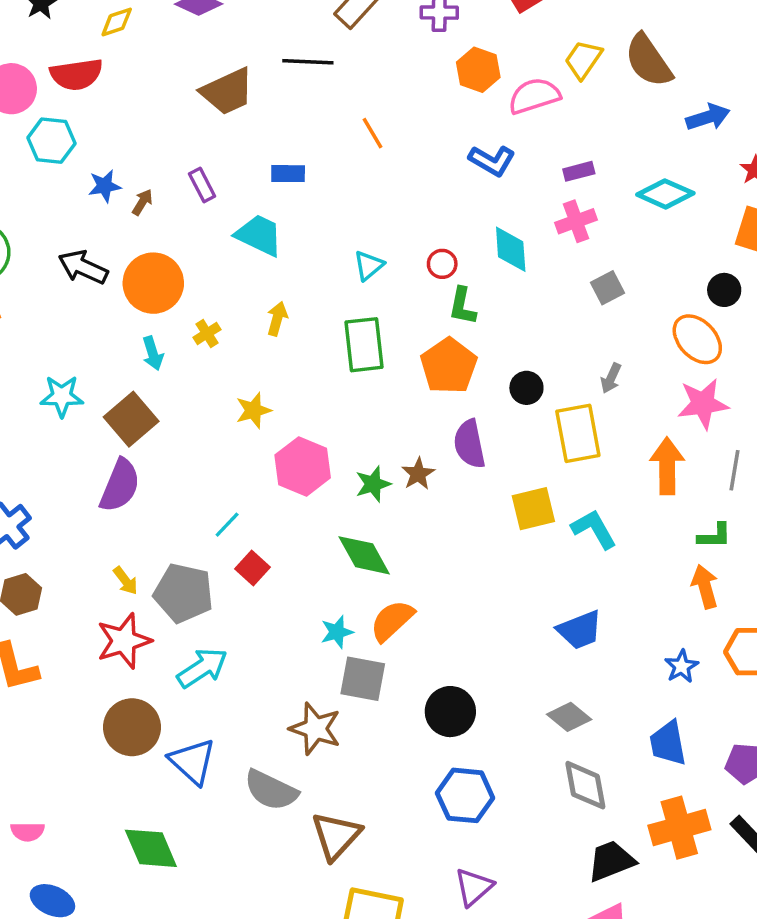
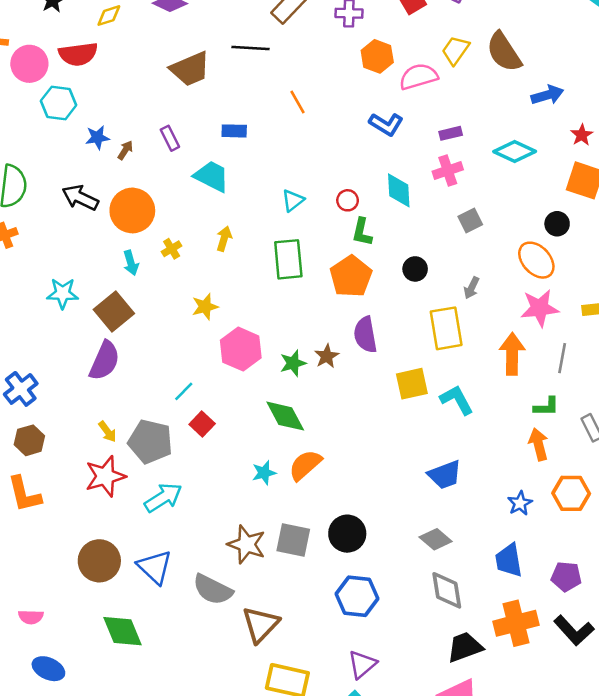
black circle: (526, 388) -> (415, 269), moved
gray square: (363, 679) -> (293, 540), moved
brown circle: (132, 727) -> (99, 561), moved

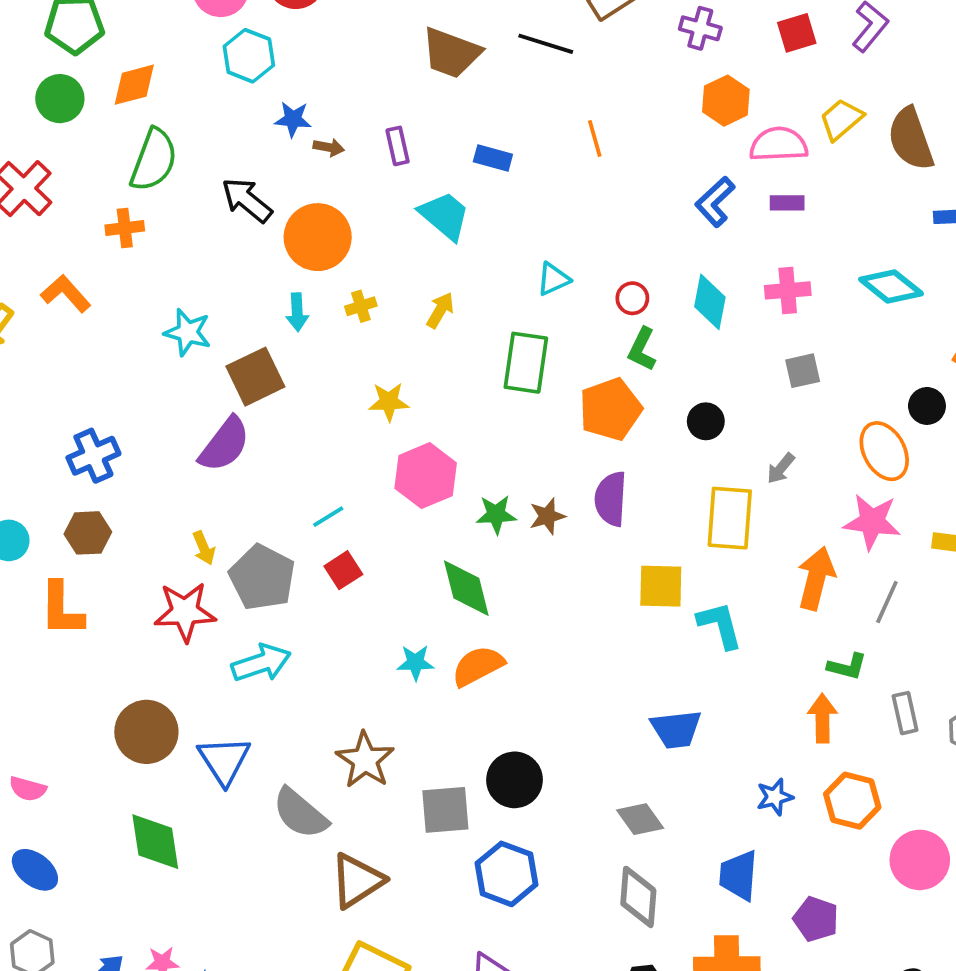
brown trapezoid: (190, 69) -> (451, 53), turned 30
blue L-shape: (386, 124) -> (715, 202), turned 92
purple rectangle: (451, 133) -> (787, 203), moved
brown arrow: (125, 150) -> (329, 147), turned 54
gray square: (293, 540) -> (445, 810), moved, turned -30

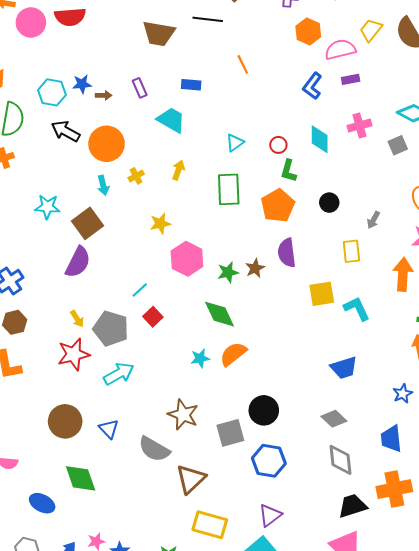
cyan hexagon: (249, 56) -> (52, 92), moved
gray square: (803, 371) -> (398, 145), moved
yellow rectangle: (730, 518) -> (351, 251), size x0.7
blue triangle: (224, 760) -> (109, 429), size x0.7
blue ellipse: (35, 870) -> (42, 503), moved

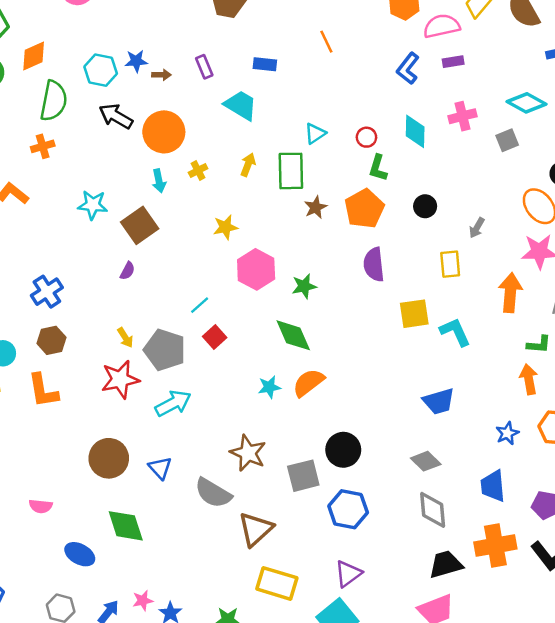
green rectangle: (229, 189) -> (291, 171), moved
purple semicircle: (78, 262) -> (127, 271), size x0.5
brown star: (255, 268) -> (316, 207), moved

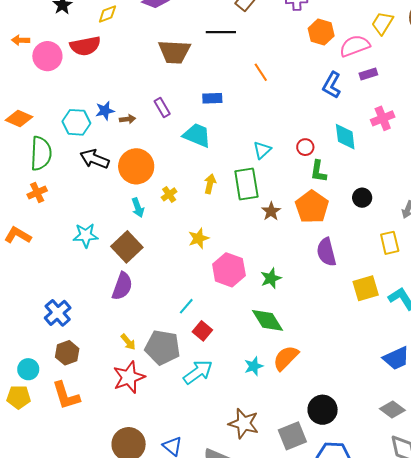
orange diamond: (34, 56) -> (19, 118), turned 56
purple semicircle: (127, 271) -> (122, 286), size x1.8
cyan arrow: (173, 403) -> (198, 372), moved

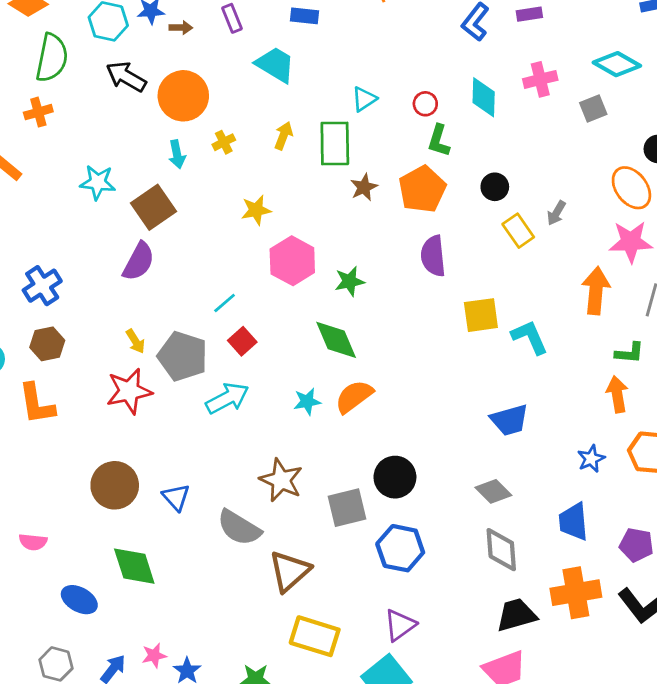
yellow rectangle: (390, 243) -> (518, 231), moved, turned -30

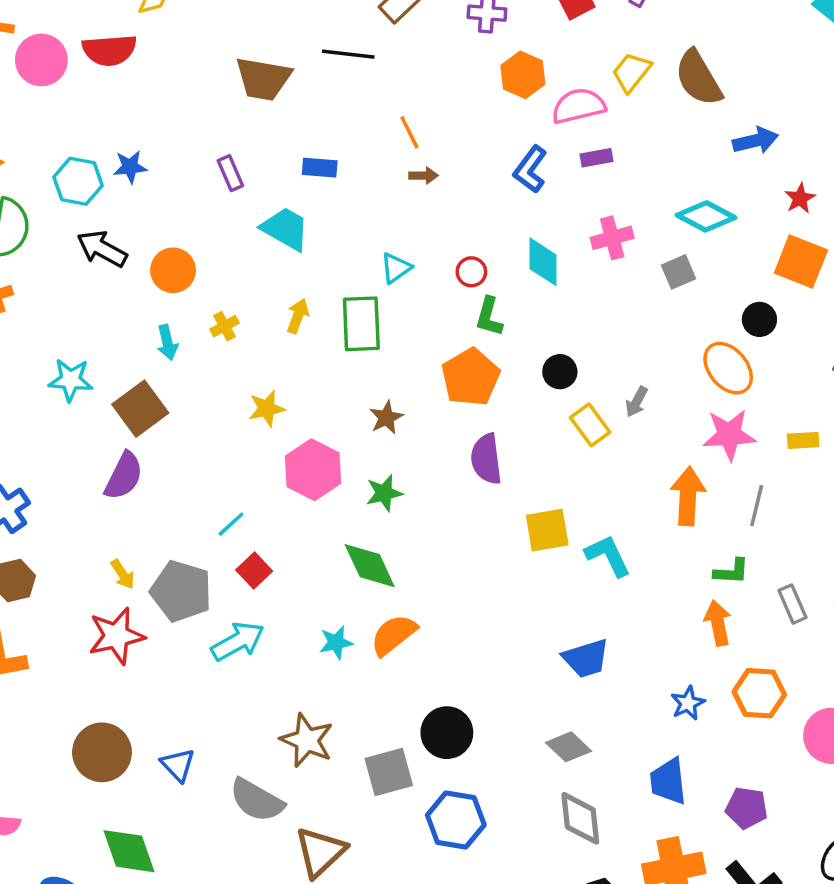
brown arrow: (181, 28) -> (424, 176), moved
orange circle: (183, 96) -> (173, 270), size x0.7
brown star: (364, 187) -> (386, 418), moved

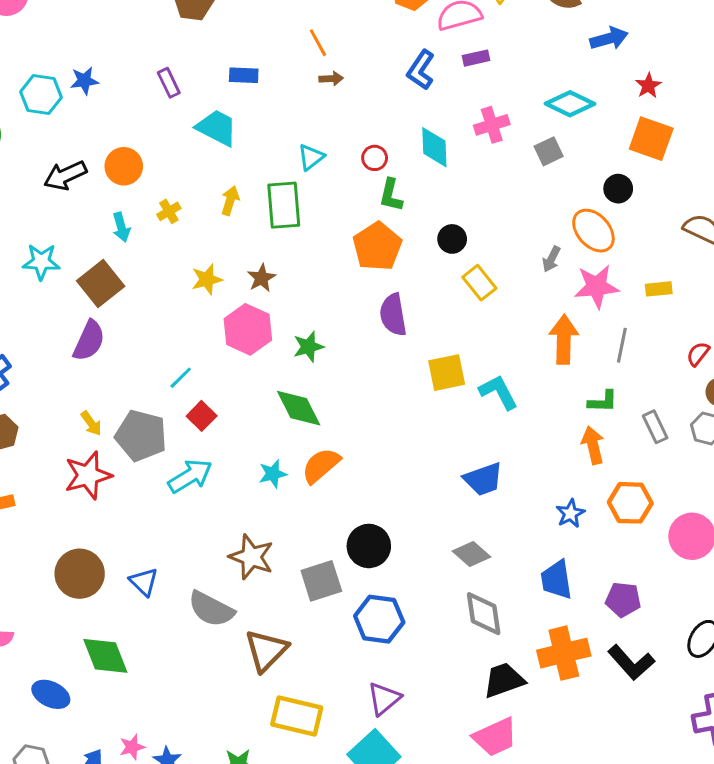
black arrow: (102, 249) -> (65, 175), moved, turned -51
gray arrow: (637, 402) -> (551, 259), moved
brown star: (386, 418) -> (261, 278), moved

